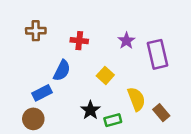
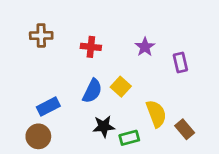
purple rectangle: (157, 54) -> (180, 62), size x0.6
blue semicircle: (62, 70) -> (92, 91), moved
black star: (90, 110) -> (104, 126), turned 30

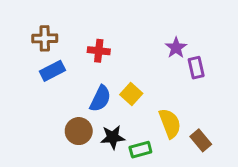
purple star: (145, 47) -> (176, 48), moved
blue rectangle: (48, 107) -> (52, 71), moved
brown circle: (38, 136) -> (79, 131), moved

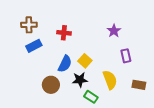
purple rectangle: (196, 68) -> (126, 56), moved
black star: (113, 137) -> (80, 80), moved
brown rectangle: (201, 140) -> (139, 85), moved, turned -40
green rectangle: (140, 150) -> (91, 97), turned 48

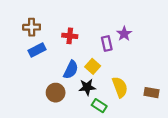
purple rectangle: (126, 56) -> (107, 44), moved

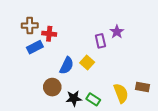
red cross: (70, 36) -> (49, 34), moved
black star: (87, 87) -> (74, 98), moved
yellow semicircle: (120, 87) -> (121, 93), moved

